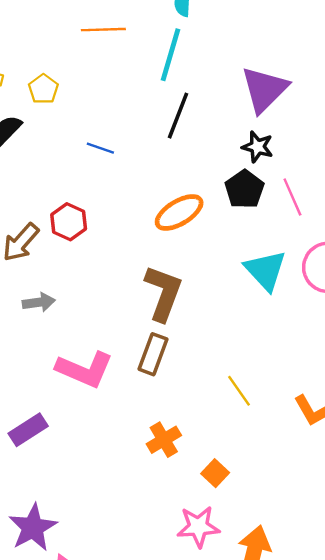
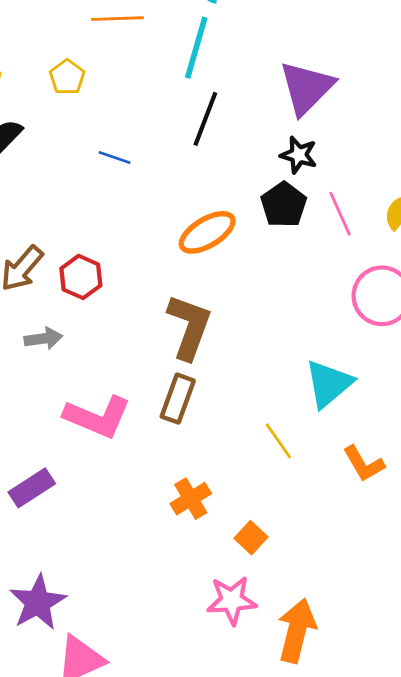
yellow pentagon: (43, 89) -> (67, 77), moved
red hexagon: (69, 222) -> (81, 277), moved
cyan triangle: (265, 270) -> (329, 384), moved, turned 33

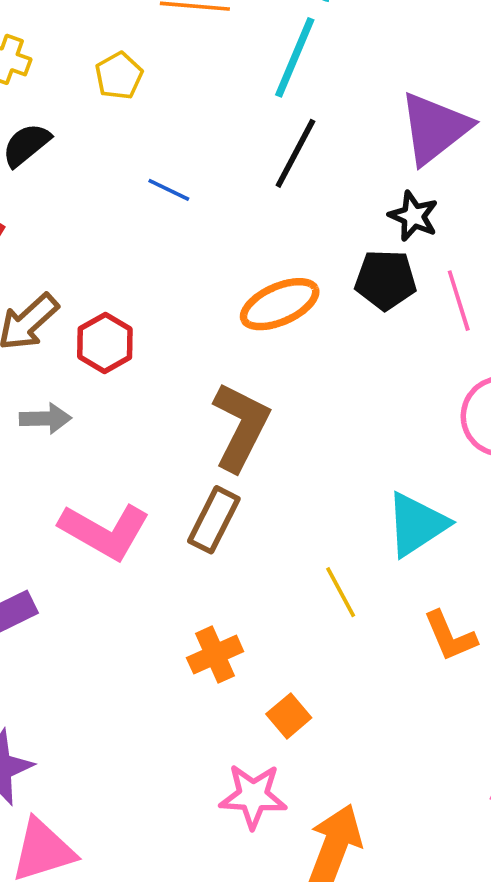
black pentagon: (284, 205) -> (386, 280), turned 30

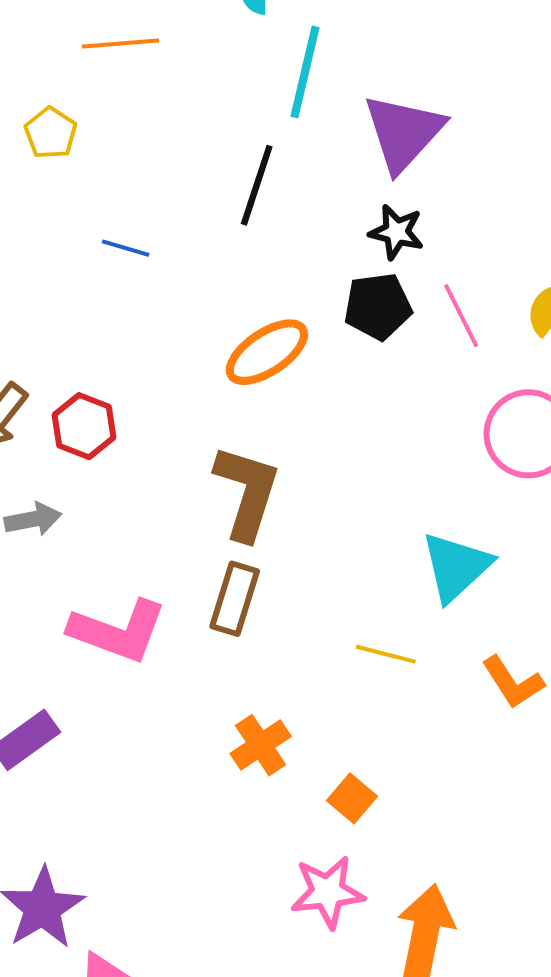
cyan line: (295, 57) -> (305, 72), moved
yellow line: (341, 592) -> (386, 654), turned -38

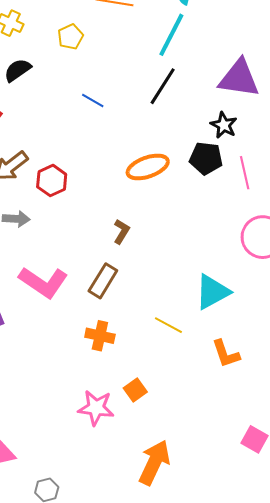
cyan line: (305, 72) -> (171, 35), moved
purple triangle: (404, 133) -> (239, 78), turned 42
brown L-shape: (247, 492) -> (121, 232), size x0.5
orange cross: (261, 745) -> (100, 336), moved, turned 32
pink star: (328, 892) -> (96, 408), moved

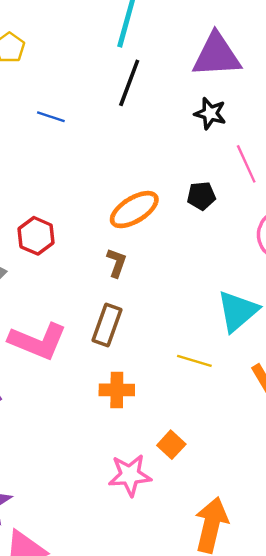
black pentagon: (206, 158) -> (201, 196), moved, size x0.7
orange ellipse: (148, 167) -> (134, 210), moved
red hexagon: (52, 181) -> (36, 236), moved

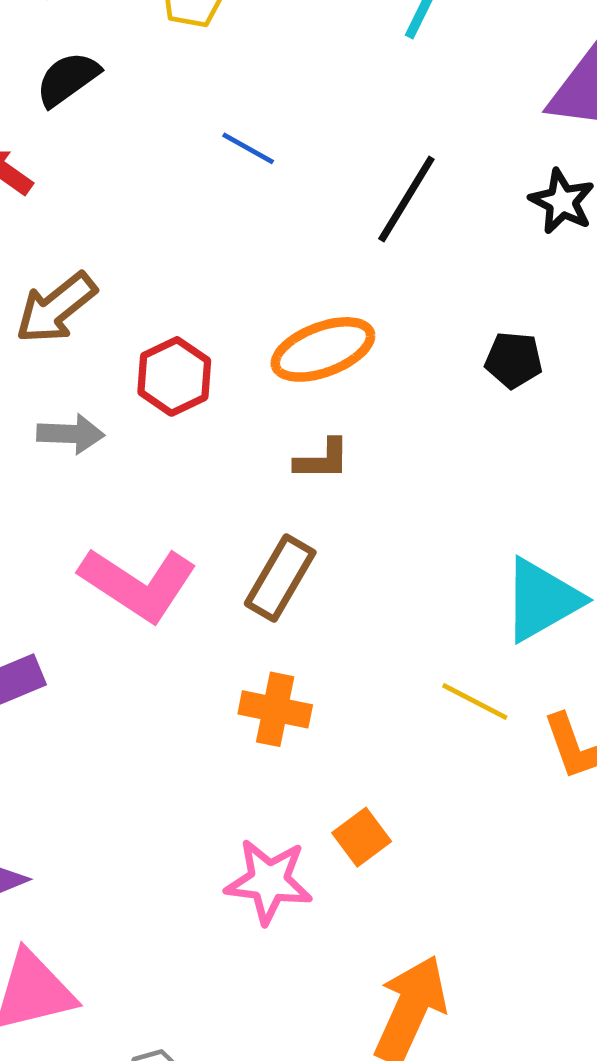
black line: (129, 83) -> (406, 199), moved
orange ellipse: (134, 210) -> (323, 349), moved
brown L-shape: (117, 263) -> (322, 460), turned 60
yellow line: (194, 361) -> (475, 701), moved

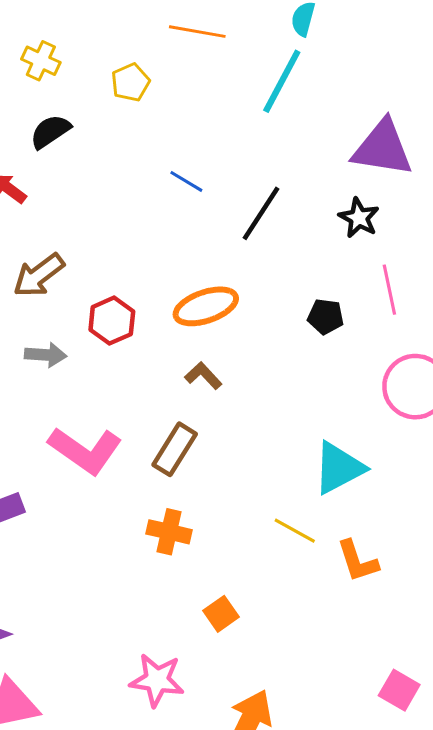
blue line: (248, 148) -> (186, 181), moved
brown L-shape: (322, 460) -> (203, 376), turned -135
pink star: (269, 881) -> (157, 680), moved

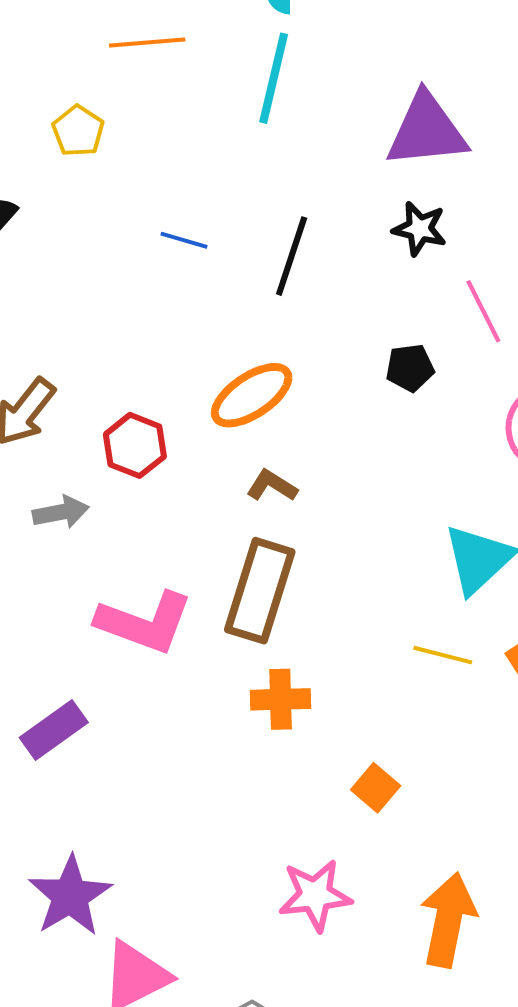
brown rectangle: (175, 449) -> (260, 591), size x1.4

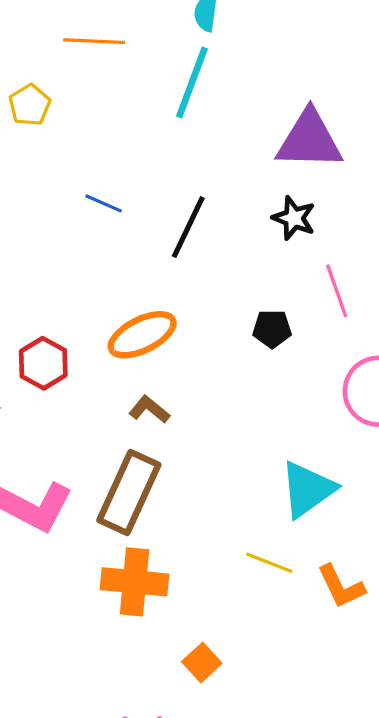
orange cross: (281, 699) -> (135, 582), size x1.4

